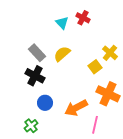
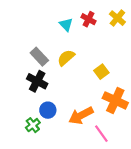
yellow cross: (110, 53) -> (117, 18), moved
pink line: (95, 125) -> (101, 134), turned -48
green cross: (31, 126) -> (33, 125), moved

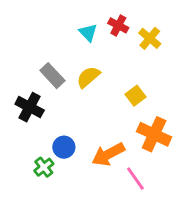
yellow cross: (117, 18) -> (150, 38), moved
black cross: (37, 81) -> (30, 107), moved

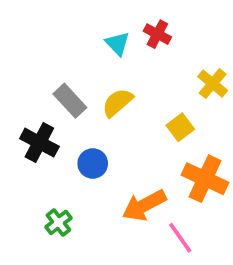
yellow cross: (150, 38) -> (213, 84), moved
blue circle: (64, 147) -> (93, 163), moved

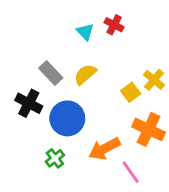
yellow cross: (213, 84) -> (154, 80), moved
blue circle: (93, 163) -> (67, 118), size x1.6
green cross: (58, 222) -> (55, 158), moved

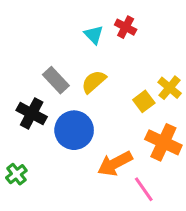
green cross: (55, 158) -> (16, 174), moved

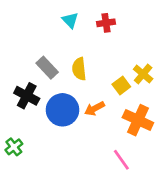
red cross: (126, 27) -> (106, 23), turned -36
cyan triangle: (94, 35) -> (70, 20), moved
yellow semicircle: (94, 82) -> (79, 69), turned -55
orange arrow: (115, 164) -> (94, 109), moved, size x0.7

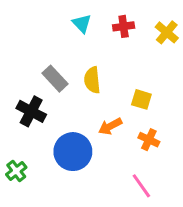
yellow cross: (143, 74) -> (167, 32), moved
yellow square: (121, 86) -> (141, 99), turned -36
blue circle: (63, 110) -> (73, 152), moved
orange cross: (138, 120) -> (149, 140), moved, size x0.6

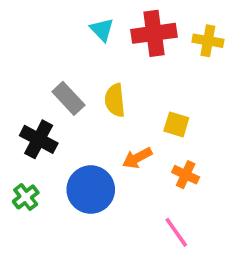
red cross: (124, 26) -> (154, 33), size x1.6
yellow cross: (167, 32) -> (208, 41), turned -30
green cross: (16, 171) -> (26, 197), moved

